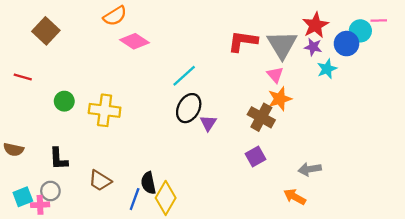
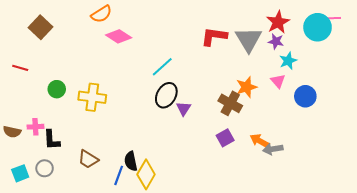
cyan circle: (360, 31) -> (318, 27), size x1.4
blue circle: (346, 44) -> (305, 96), moved
pink triangle: (275, 75) -> (278, 81), moved
orange arrow: (295, 197) -> (260, 141), moved
pink cross: (40, 205) -> (35, 127), moved

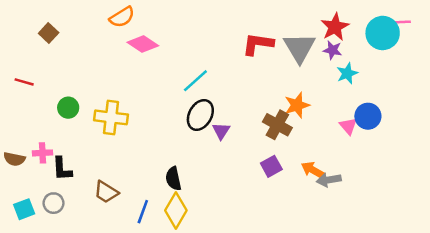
brown square: (40, 27) -> (49, 33), size x0.7
pink triangle: (278, 81) -> (348, 126), moved
black semicircle: (131, 161) -> (173, 179), moved

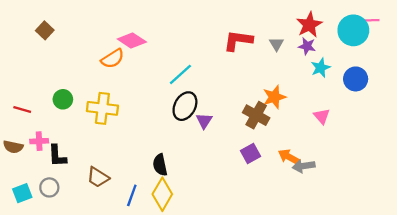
orange semicircle: (122, 17) -> (113, 59), moved
gray triangle: (299, 48) -> (276, 44), size x0.5
red line: (24, 82) -> (22, 109), moved
blue circle: (368, 116) -> (356, 79), moved

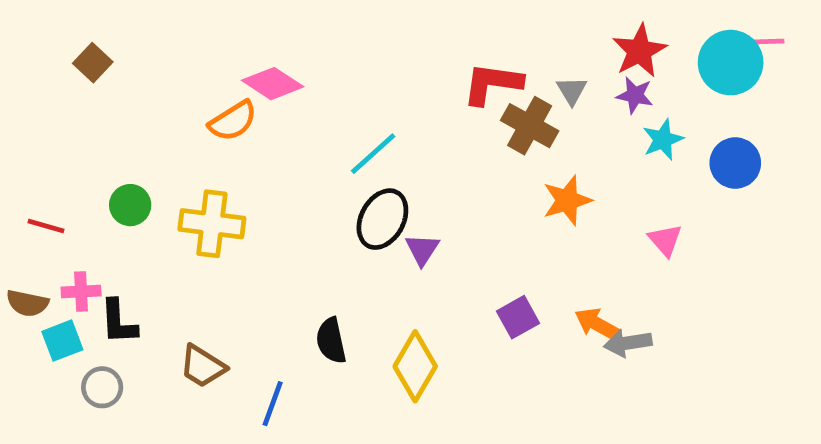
brown cross: (256, 115) -> (530, 126), moved
cyan square: (22, 193) -> (62, 341), moved
yellow diamond: (162, 194) -> (415, 366), moved

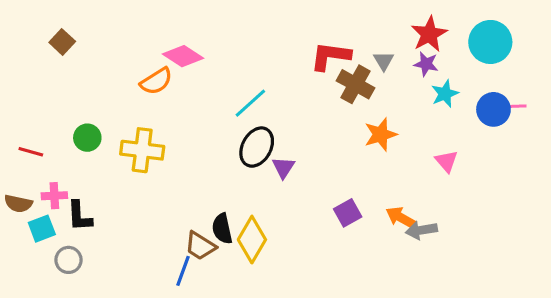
pink line: (768, 42) -> (515, 106), moved
brown trapezoid: (203, 366) -> (200, 246), moved
yellow diamond: (415, 366) -> (252, 240), moved

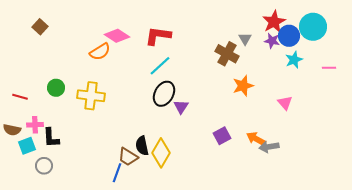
red L-shape: (330, 56) -> (158, 36), moved
cyan star: (445, 94) -> (294, 60), moved
blue circle: (493, 109) -> (289, 36), moved

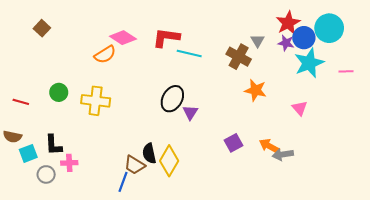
cyan star: (294, 60) -> (309, 63), size x1.6
cyan line: (160, 66) -> (189, 53), moved, turned 55
orange star: (243, 86) -> (255, 90), turned 30
pink cross: (35, 125) -> (69, 163), moved

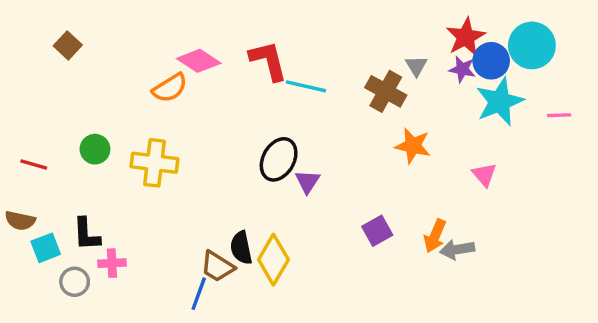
red L-shape: (166, 38) -> (268, 61), turned 68
orange arrow: (269, 146) -> (435, 236), turned -96

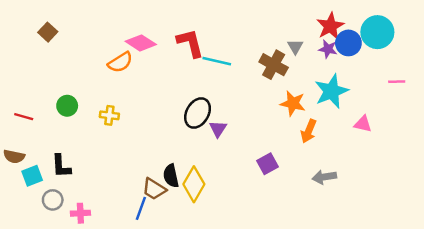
cyan star: (500, 102) -> (332, 91), moved
yellow cross: (154, 163) -> (109, 115), size x0.6
pink triangle: (484, 175) -> (363, 124), moved, turned -36
orange arrow: (435, 236) -> (309, 131), moved
pink cross: (112, 263) -> (80, 213), moved

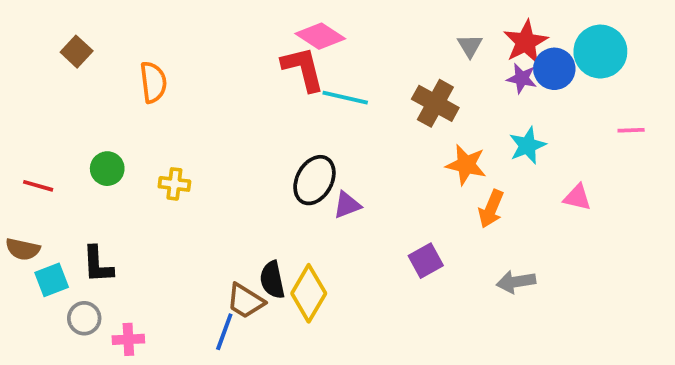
pink diamond: (141, 43) -> (320, 36), moved
gray triangle: (295, 47) -> (470, 46), moved
orange semicircle: (120, 62) -> (153, 82), moved, turned -65
cyan star: (332, 91) -> (527, 146), size x0.7
purple triangle: (218, 129) -> (347, 205), turned 36

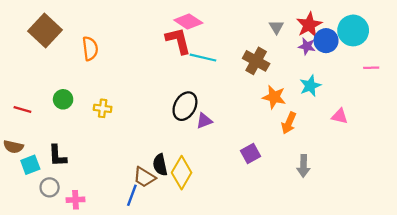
brown square: (77, 52) -> (45, 30), size x1.8
pink line: (631, 130) -> (371, 68), moved
gray arrow: (516, 282) -> (303, 166), turned -80

